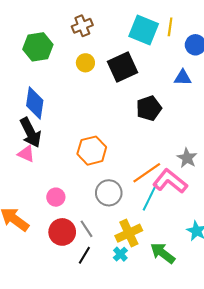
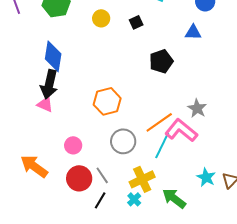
black square: (122, 67) -> (136, 22), size x0.5
black arrow: (30, 133) -> (49, 84), turned 40

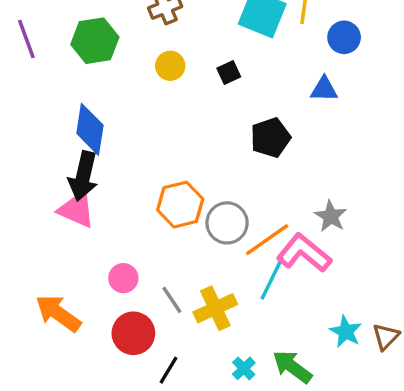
pink triangle: (45, 104) -> (77, 210), size x1.4
gray circle: (123, 141) -> (227, 223), moved
gray line: (102, 175) -> (172, 300), moved
yellow cross: (142, 179) -> (215, 308), moved
cyan cross: (134, 199) -> (244, 368), moved

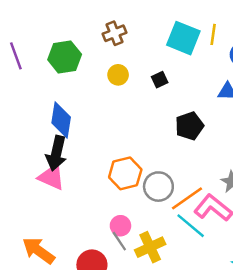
pink circle: (123, 278) -> (120, 226), moved
cyan line: (272, 278) -> (191, 226), turned -76

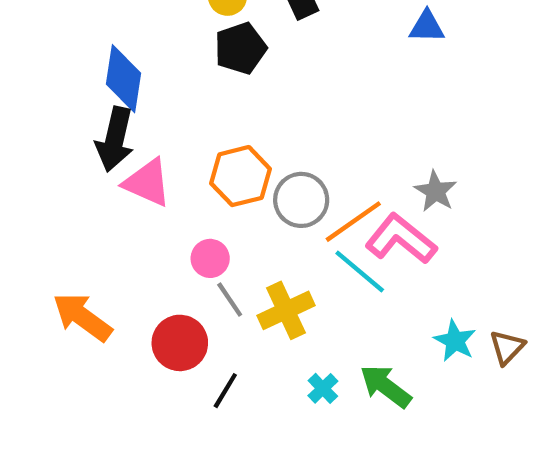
black pentagon: (189, 126) -> (240, 48), moved
pink triangle: (52, 177) -> (147, 183), moved
pink circle: (120, 226) -> (210, 258), moved

